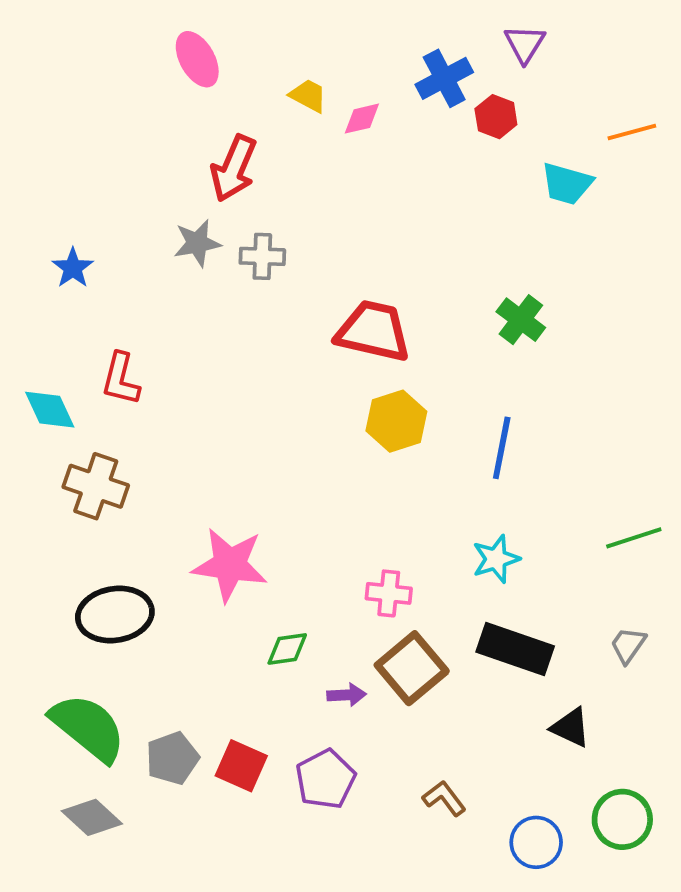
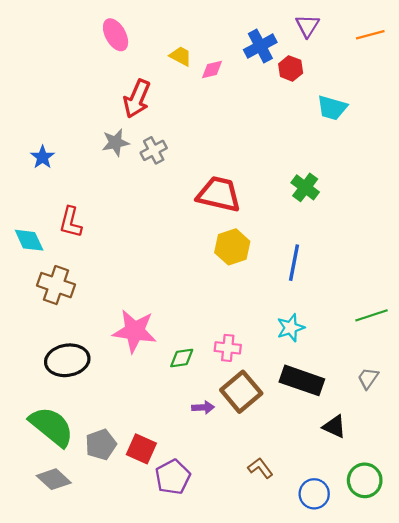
orange line: (632, 132) -> (370, 35), moved
gray cross: (262, 256) -> (154, 150), turned -30
green diamond: (287, 649) -> (182, 358), moved
purple pentagon: (326, 779) -> (173, 477), moved

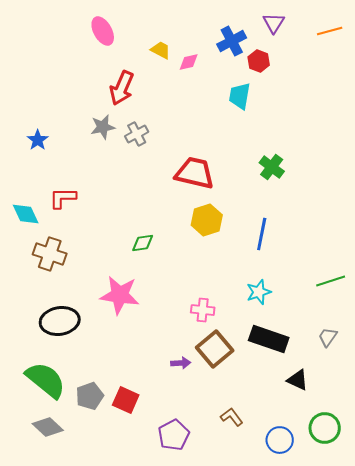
cyan trapezoid: (332, 108) -> (240, 96), moved, turned 84
red L-shape: (71, 222) -> (63, 198), turned 76
green diamond: (182, 358) -> (143, 243), moved
purple pentagon: (173, 477) -> (174, 435), moved

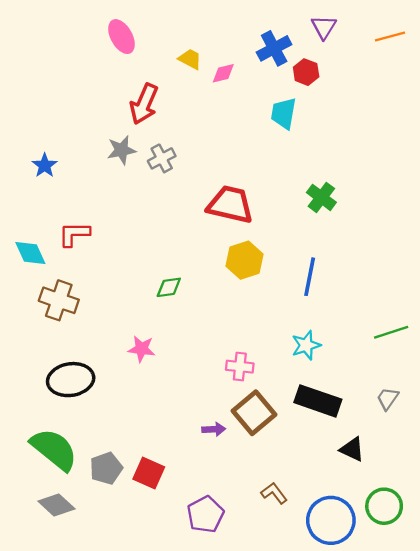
pink star: (120, 295) -> (142, 349), size x0.6
blue circle: (280, 440) -> (331, 520), size x1.5

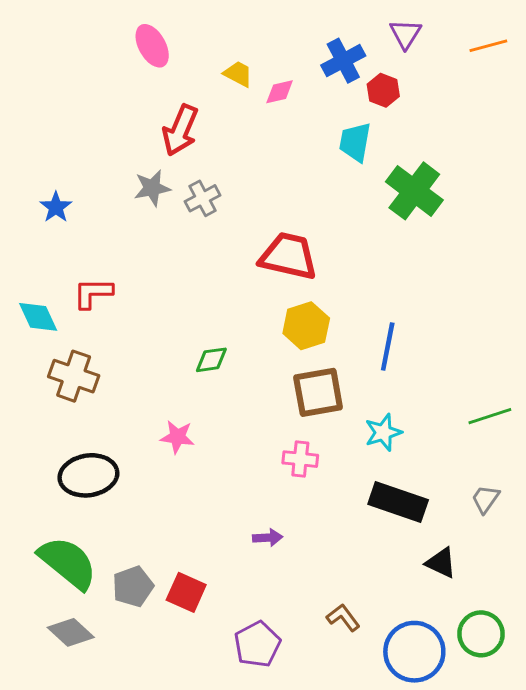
green cross: (321, 197) -> (414, 191), moved, size x1.5
brown square: (254, 413) -> (318, 392), moved, turned 30

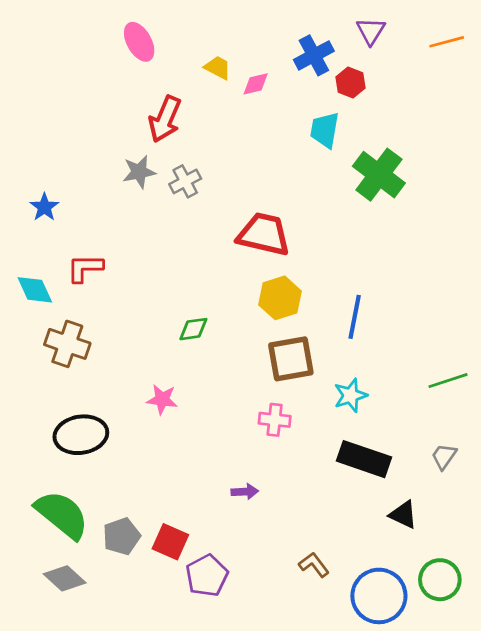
blue star: (56, 207) -> (44, 207), moved
purple pentagon: (257, 644) -> (207, 576), moved

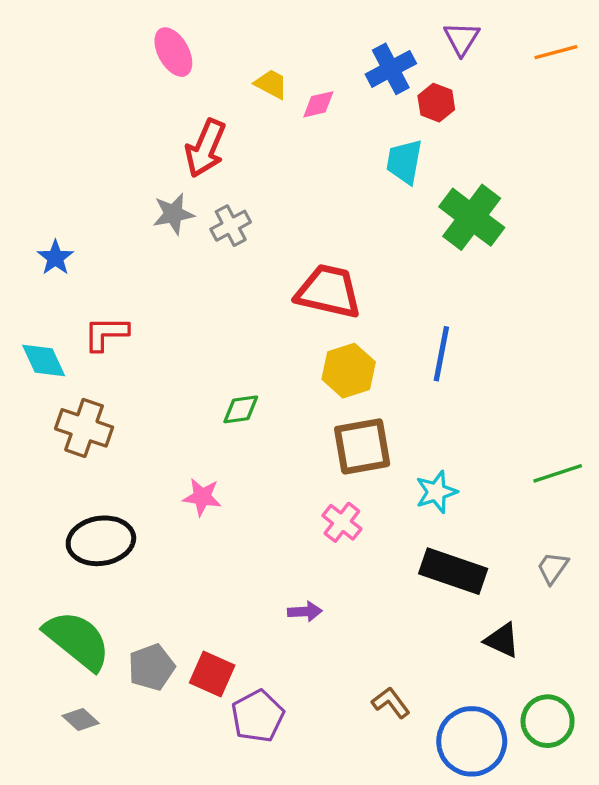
blue line: (355, 317) -> (441, 354), moved
pink cross: (275, 420) -> (342, 522), turned 32
gray diamond: (65, 578) -> (81, 719), size x0.7

